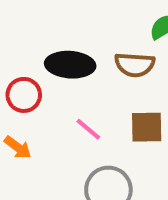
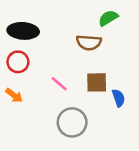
black ellipse: (70, 65) -> (23, 31), moved

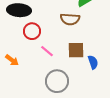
red circle: (18, 62) -> (32, 31), moved

